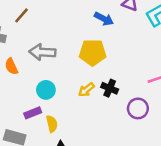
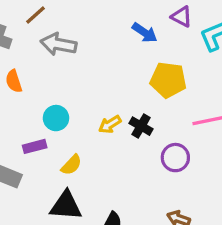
gray arrow: (42, 52) -> (58, 44), moved
yellow pentagon: (93, 53) -> (168, 80), moved
yellow semicircle: (52, 124) -> (71, 165), moved, turned 49

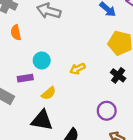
black cross: (141, 126) -> (118, 75), moved
purple circle: (175, 158) -> (107, 111), moved

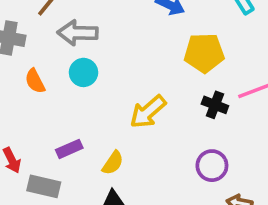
cyan circle: (42, 60) -> (83, 72), moved
yellow arrow: (78, 69) -> (148, 112), size x1.5

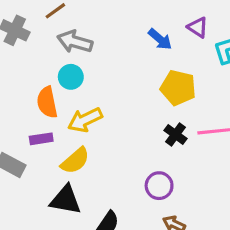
orange semicircle: (35, 81) -> (47, 102), moved, size x1.4
yellow arrow: (148, 112) -> (85, 120), moved
yellow semicircle: (113, 163) -> (75, 161), size x1.4

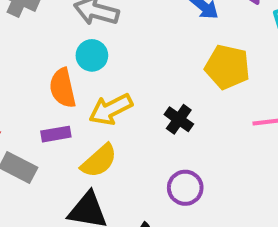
black cross: (175, 135) -> (179, 119), moved
purple circle: (159, 186) -> (185, 188), moved

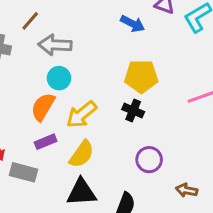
yellow pentagon: (227, 67) -> (141, 76), moved
orange semicircle: (63, 88) -> (43, 107), turned 56

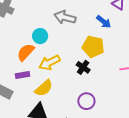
blue arrow: (133, 24) -> (104, 22), moved
gray arrow: (55, 45) -> (65, 17), moved

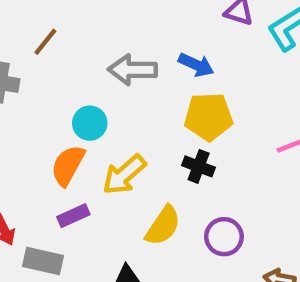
blue arrow: (104, 22) -> (196, 65), moved
yellow semicircle: (44, 88) -> (163, 226), moved

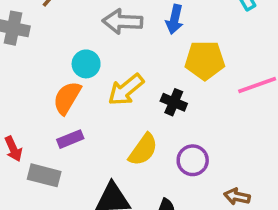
blue arrow: (196, 65) -> (175, 19), turned 76
yellow pentagon: (209, 117) -> (205, 60), moved
yellow arrow: (124, 175) -> (126, 90), moved

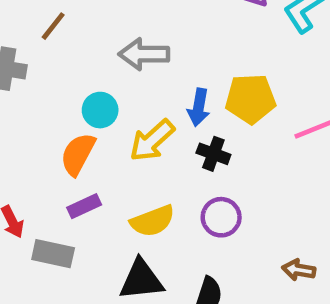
blue arrow: (175, 19) -> (199, 107), moved
yellow semicircle: (143, 150) -> (153, 221), moved, turned 36
purple circle: (193, 160) -> (221, 217), moved

